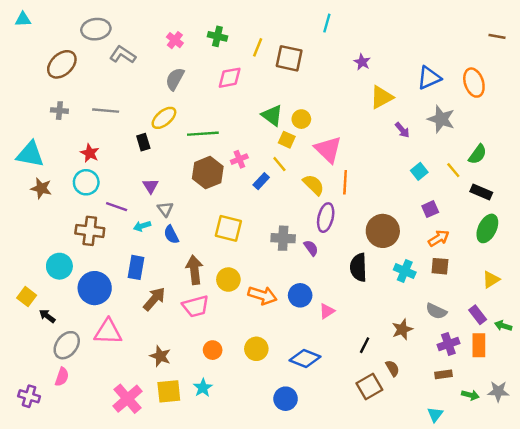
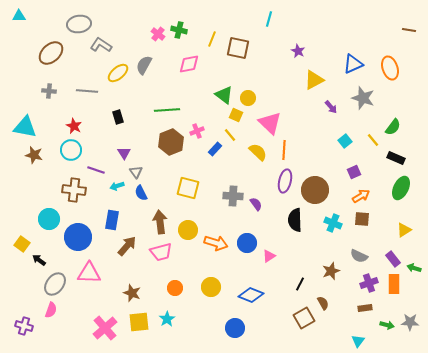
pink cross: (175, 40) -> (158, 34), moved
yellow ellipse: (164, 118) -> (118, 73), moved
purple ellipse: (326, 218) -> (285, 181), moved

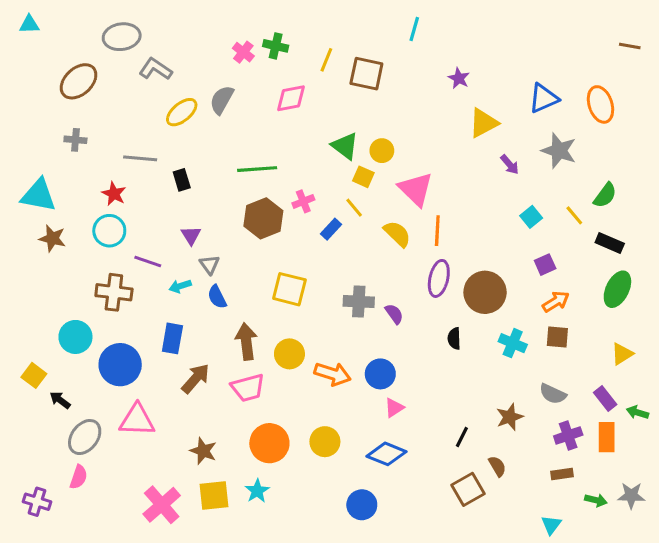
gray line: (87, 91) -> (140, 158), moved
black semicircle: (295, 220) -> (454, 338), size x0.6
pink triangle: (269, 256) -> (394, 408), moved
orange circle: (175, 288) -> (269, 443), size x1.6

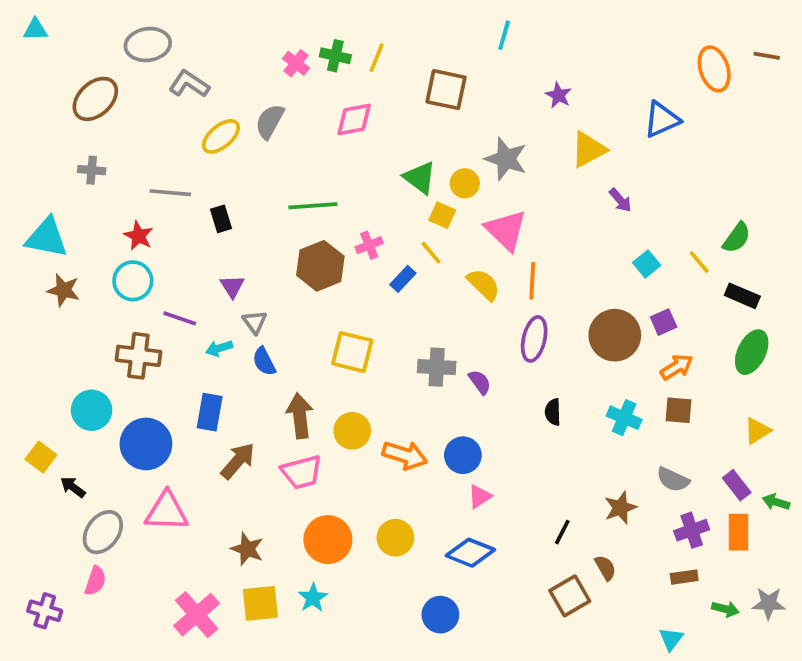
yellow line: (326, 60) -> (377, 58), moved
orange ellipse: (600, 104) -> (714, 69), moved
gray star: (559, 151) -> (506, 159), moved
brown circle: (485, 292) -> (615, 335), moved

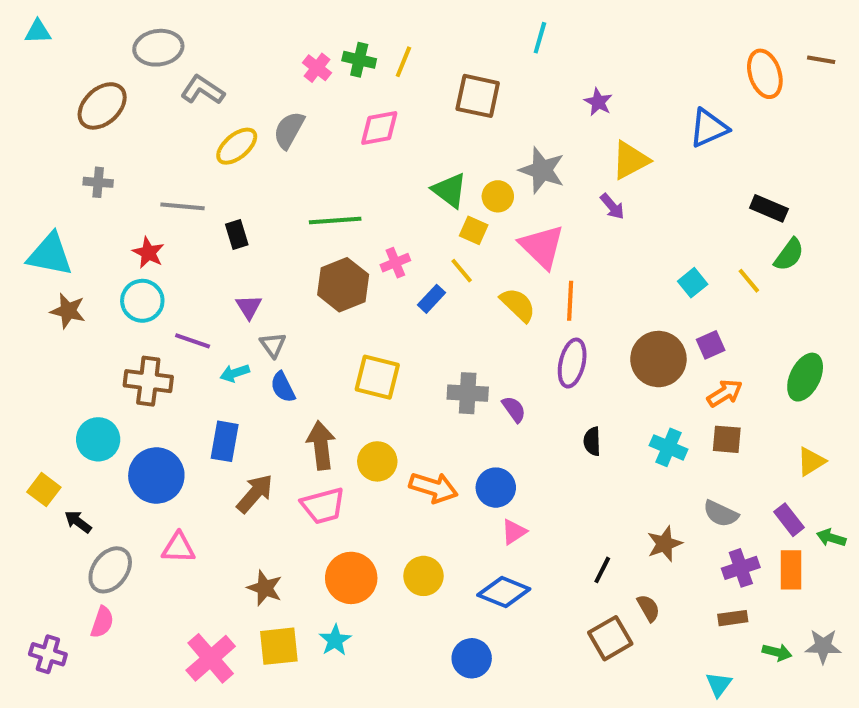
purple arrow: (620, 200) -> (612, 206), moved
black rectangle: (742, 296) -> (769, 208), moved
pink triangle: (167, 511) -> (178, 548), size x0.7

